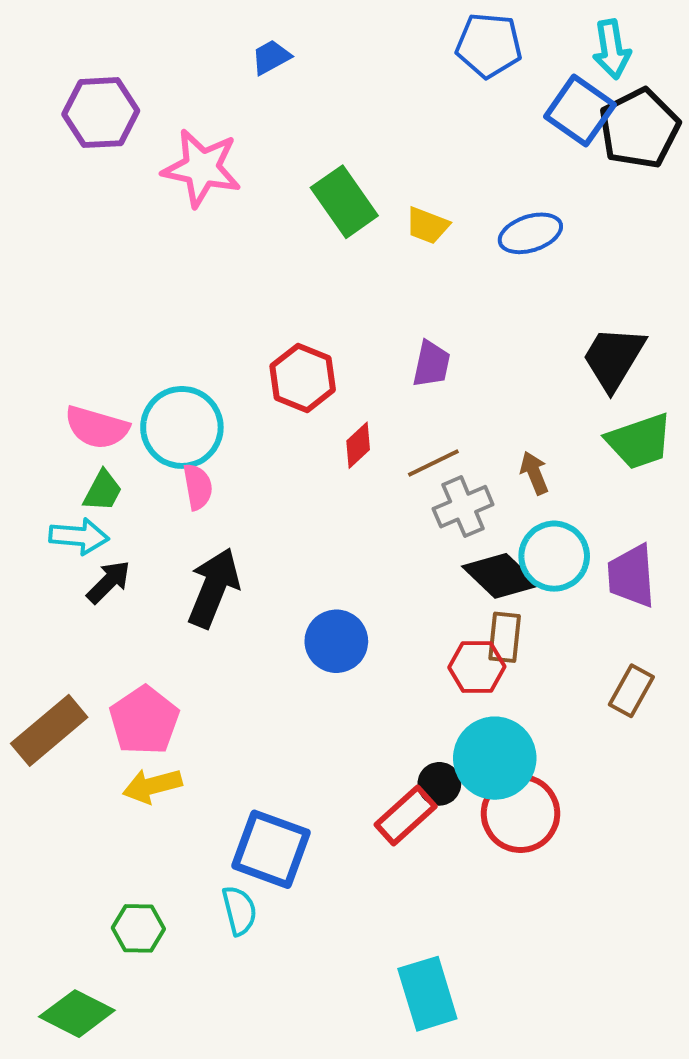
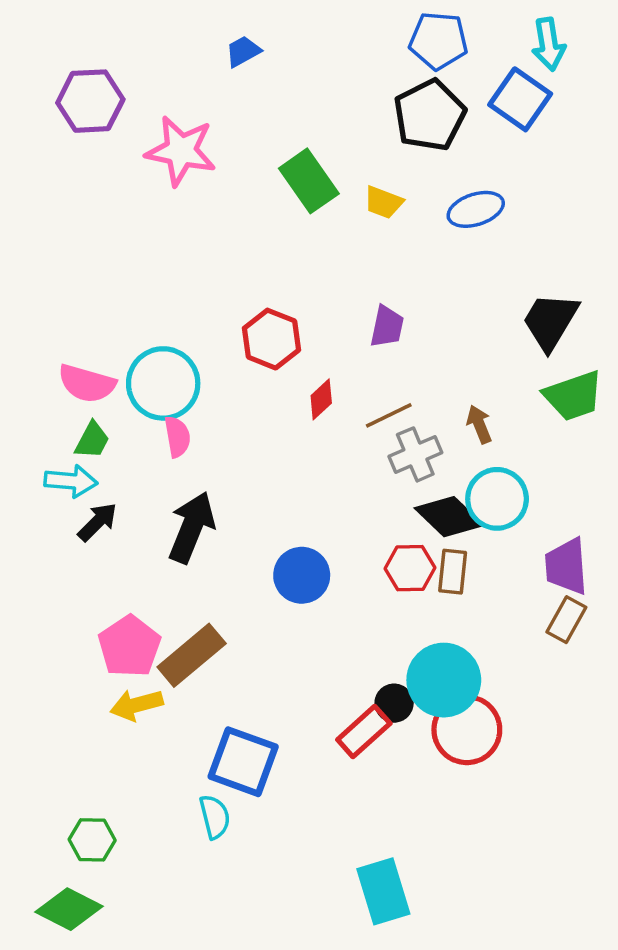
black pentagon: (639, 128) -> (430, 115), moved
purple trapezoid: (631, 576) -> (566, 566), moved
red hexagon: (477, 667) -> (410, 568), moved
brown rectangle: (49, 730) -> (192, 655), moved
green hexagon: (138, 928) -> (92, 840), moved

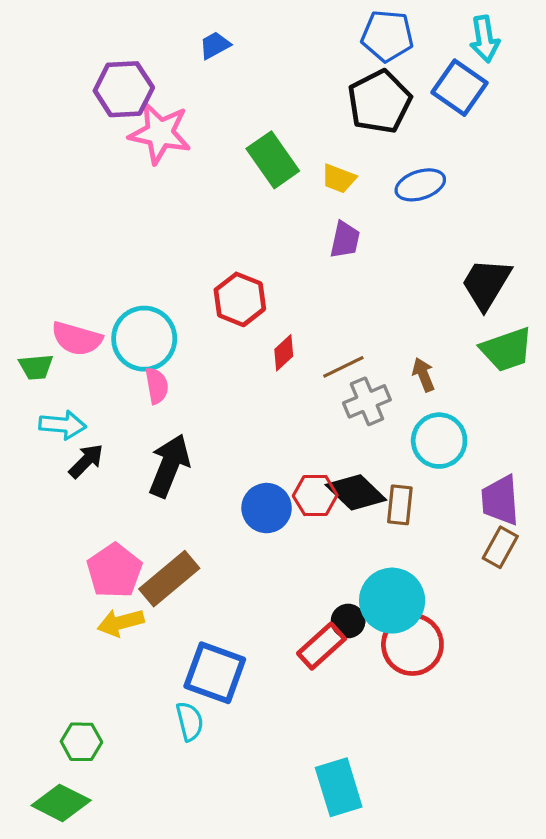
purple hexagon: (90, 101) -> (124, 89), moved
purple trapezoid: (387, 327) -> (345, 240), moved
green trapezoid: (92, 440) -> (36, 367), moved, turned 57
black diamond: (449, 517) -> (356, 492), moved
red hexagon: (410, 568) -> (315, 495), moved

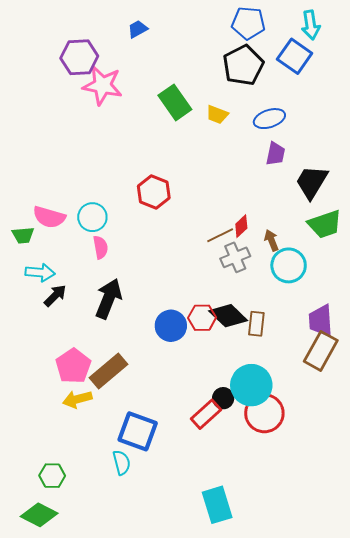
purple trapezoid: (345, 240) -> (275, 154), moved
cyan circle: (144, 339) -> (92, 217), size x0.7
red diamond: (284, 353) -> (241, 226), moved
cyan circle: (439, 441) -> (289, 265), moved
brown rectangle: (500, 547) -> (321, 351), size x1.5

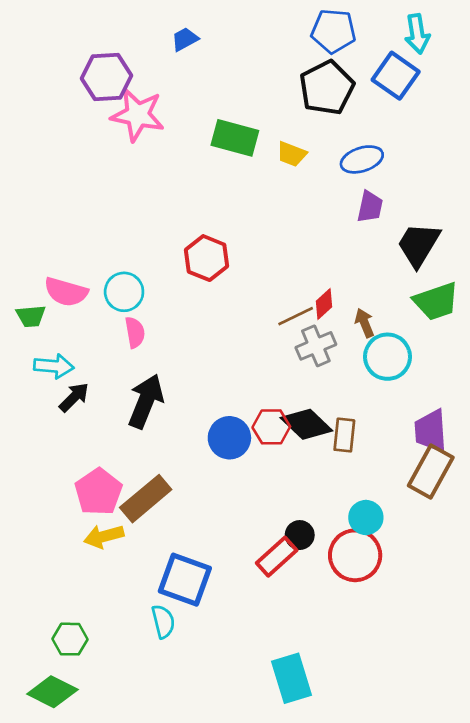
green rectangle: (175, 102) -> (235, 138), turned -40
cyan circle: (251, 385) -> (366, 517), moved, size x0.6

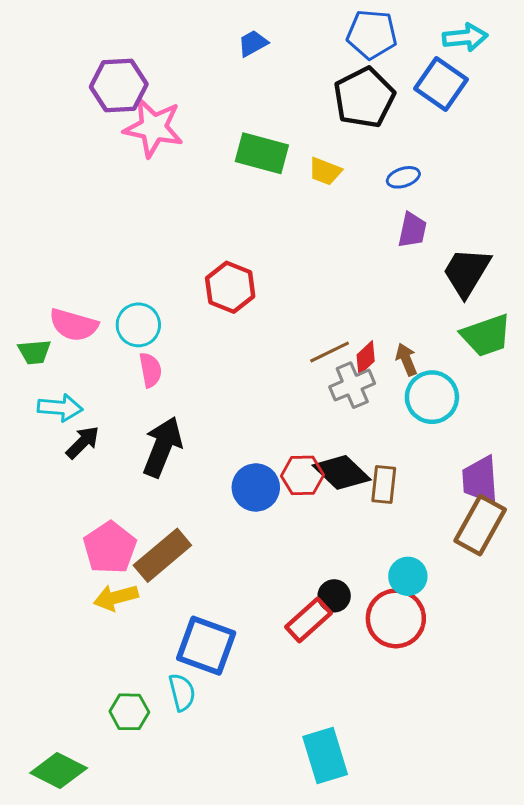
cyan arrow: (417, 34) -> (465, 37), turned -87
blue trapezoid: (185, 39) -> (253, 43), moved
blue ellipse: (362, 159) -> (403, 177), size x0.7
red diamond: (324, 304) -> (366, 358), moved
green hexagon: (70, 639) -> (129, 712), moved

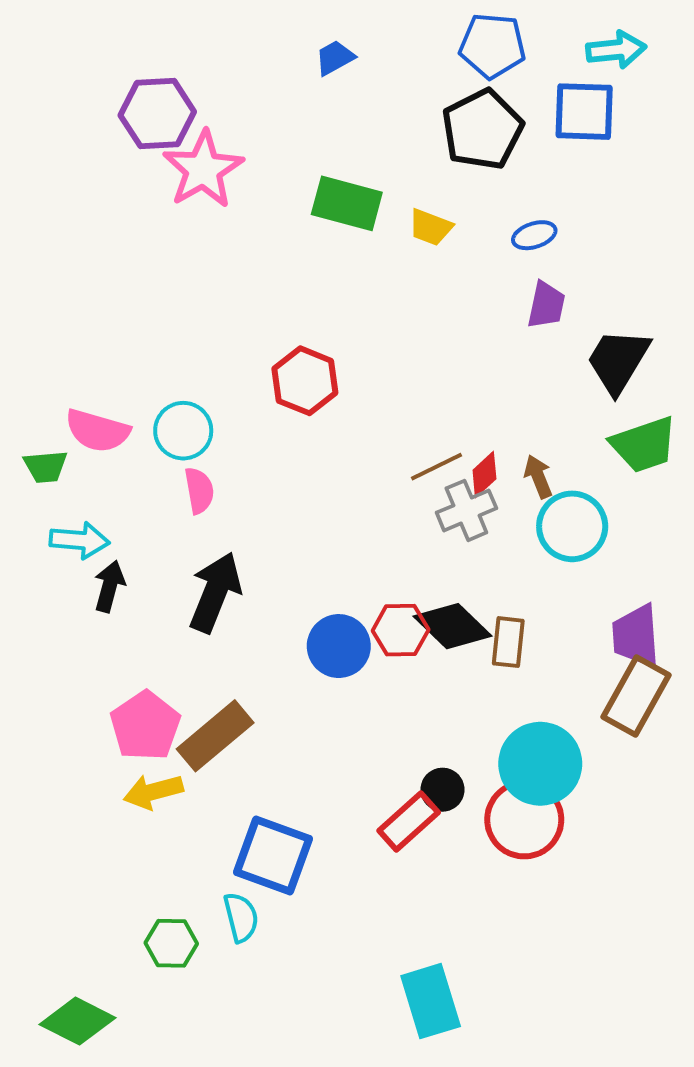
blue square: (441, 84) -> (584, 112), turned -33
pink star: (153, 128) -> (203, 169), turned 30
black arrow: (83, 442) -> (109, 586), turned -30
cyan circle: (408, 576) -> (540, 764), size x1.6

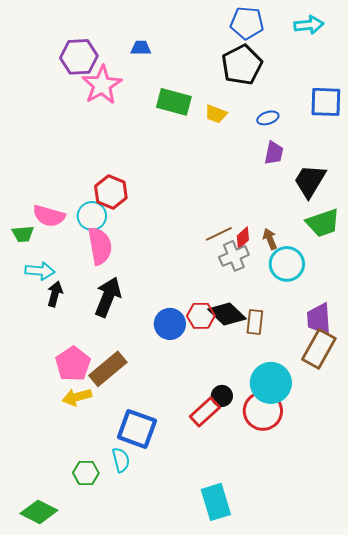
blue trapezoid: (335, 58) -> (141, 48), moved, turned 30
blue square: (584, 112) -> (326, 102), moved
red hexagon: (305, 381) -> (111, 192), moved
pink semicircle: (199, 490) -> (100, 246), size x1.6

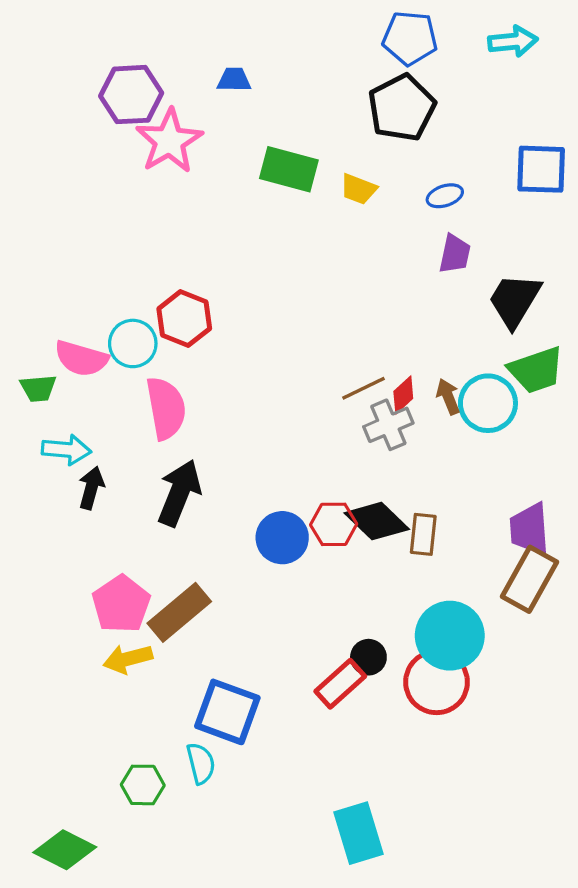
cyan circle: (92, 216) -> (133, 343), moved
cyan circle: (287, 264) -> (488, 403), moved

